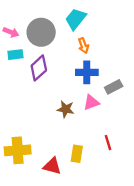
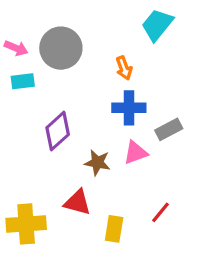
cyan trapezoid: (76, 19) -> (157, 25), moved
purple diamond: (39, 68) -> (58, 131), moved
red line: (108, 143) -> (160, 212), turned 56
red triangle: (52, 166) -> (78, 202), moved

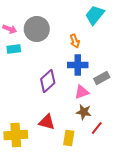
purple diamond: (58, 131) -> (48, 81), moved
brown star: (97, 163) -> (84, 112), moved

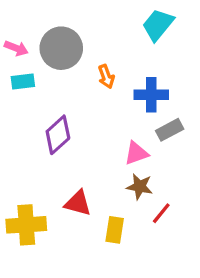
orange arrow: (75, 41) -> (106, 76), moved
blue cross: (78, 65) -> (151, 95), moved
purple diamond: (48, 81) -> (58, 135), moved

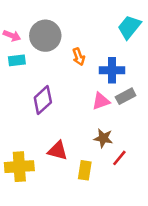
cyan trapezoid: (158, 25) -> (129, 27), moved
pink triangle: (136, 153) -> (101, 101), moved

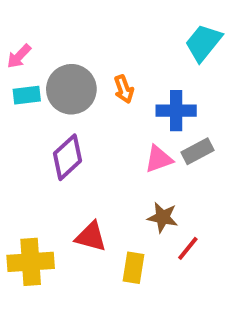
pink arrow: (12, 36) -> (19, 56), turned 112
gray circle: (45, 36) -> (71, 89), moved

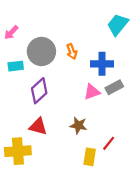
cyan rectangle: (27, 95) -> (16, 66), moved
brown star: (163, 217) -> (78, 125), moved
red triangle: (91, 237) -> (38, 127), moved
yellow rectangle: (133, 268) -> (90, 157), moved

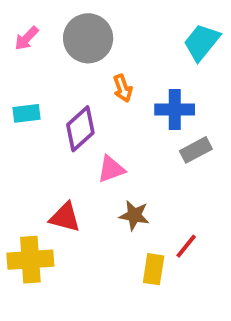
pink arrow: (11, 32) -> (26, 38), moved
gray circle: (41, 51) -> (88, 38), moved
purple diamond: (39, 91) -> (80, 129), moved
pink triangle: (92, 92) -> (111, 169), moved

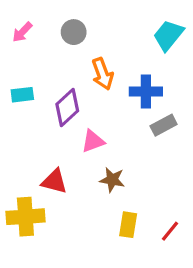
gray circle: (88, 38) -> (74, 32), size x0.6
orange arrow: (123, 88) -> (103, 74), size x1.4
red line: (186, 246) -> (170, 231), moved

